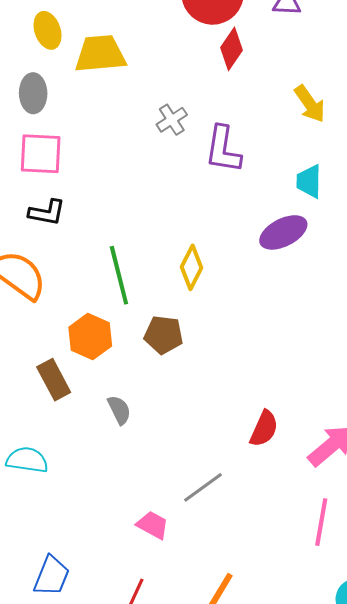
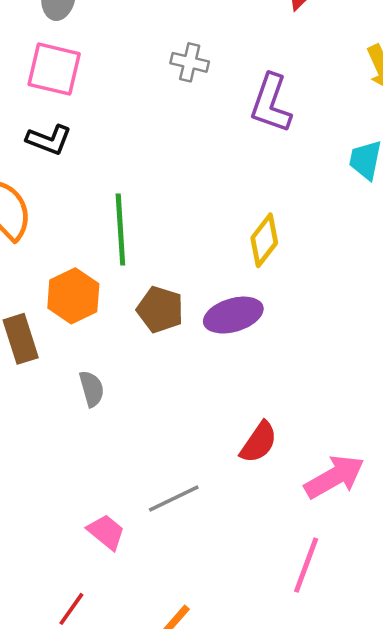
gray cross: (172, 120) -> (190, 62), moved, turned 36
purple ellipse: (283, 232) -> (233, 315), moved
yellow diamond: (192, 267) -> (264, 240), moved

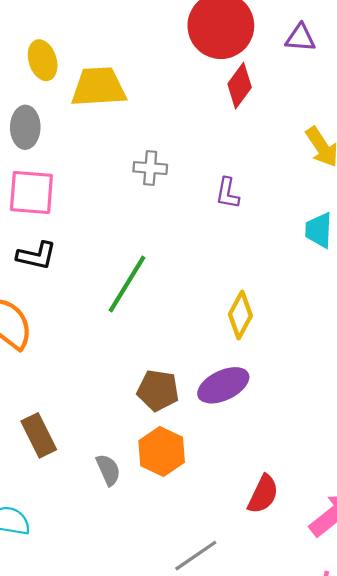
purple L-shape: (271, 103) -> (228, 193), size x0.6
green line: (120, 229) -> (127, 284), moved, turned 44
orange hexagon: (73, 296) -> (162, 452), moved

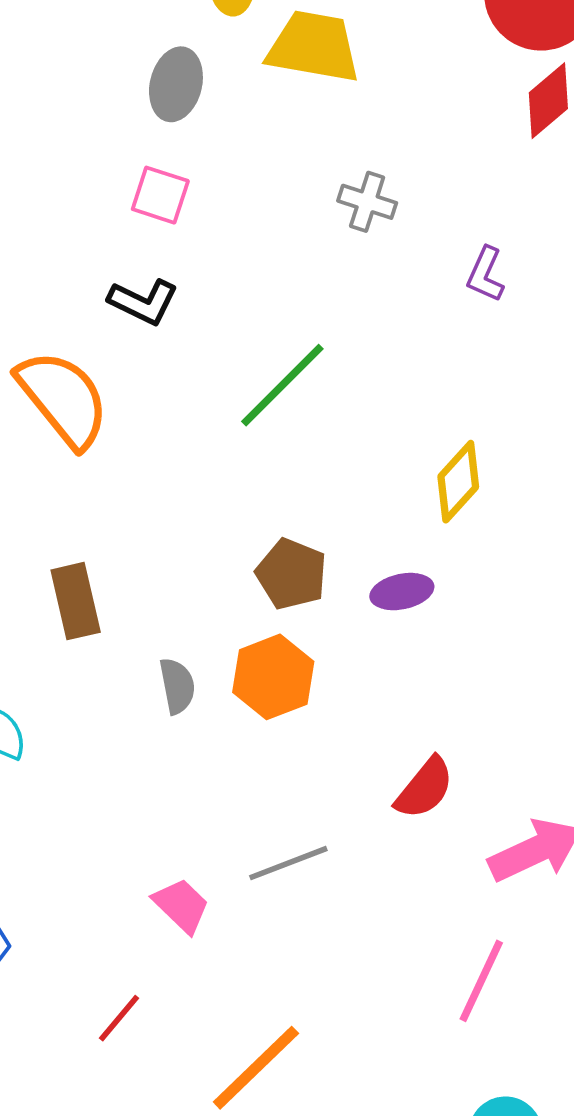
pink square: (31, 192) -> (160, 195), size x0.7
purple ellipse: (223, 385) -> (402, 592), size x0.7

